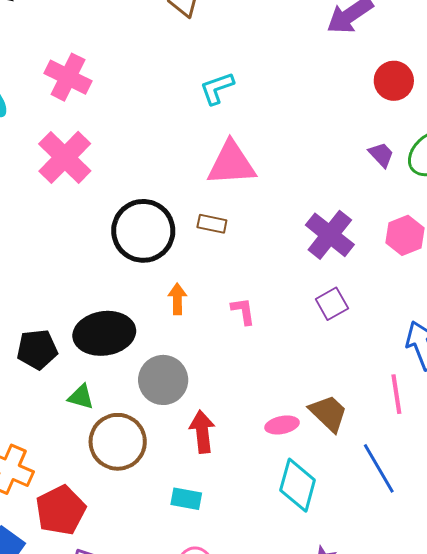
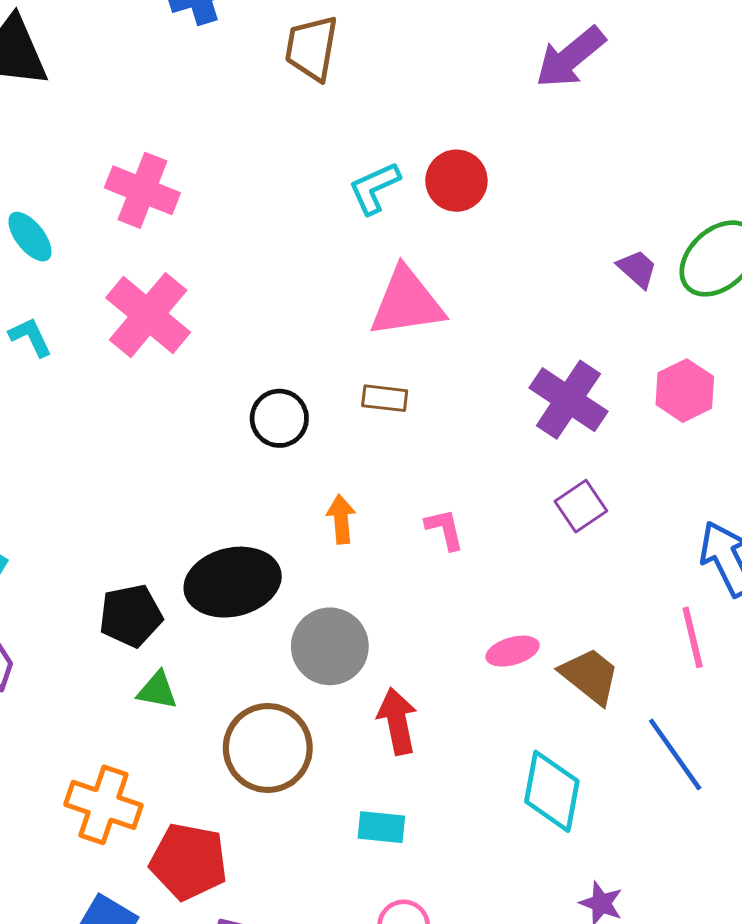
red circle: (394, 81) -> (456, 181), moved
black circle: (143, 231) -> (279, 418), size x0.6
green triangle: (81, 397) -> (157, 690), moved
pink ellipse: (282, 425) -> (513, 651), moved
red pentagon: (61, 510) -> (189, 862), turned -30

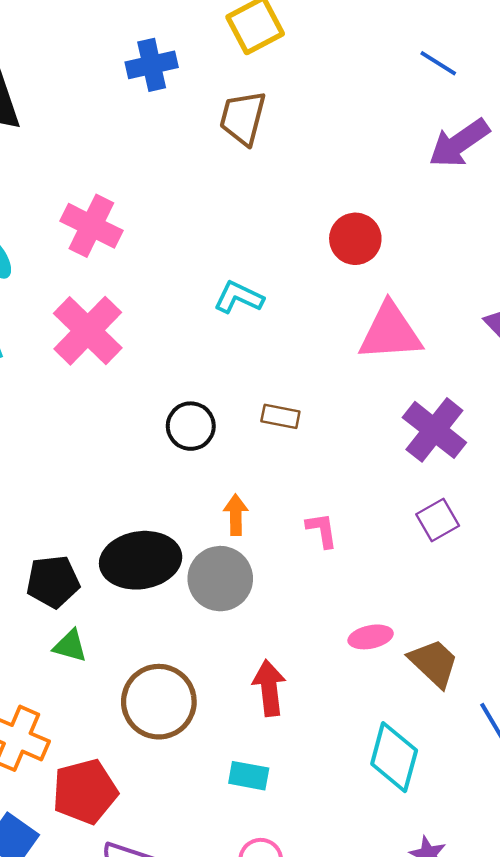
cyan L-shape: (374, 188) -> (239, 297), moved, turned 45
pink triangle: (407, 302) -> (390, 332), moved
gray circle: (330, 646) -> (220, 579), moved
red pentagon: (189, 862) -> (85, 792), turned -30

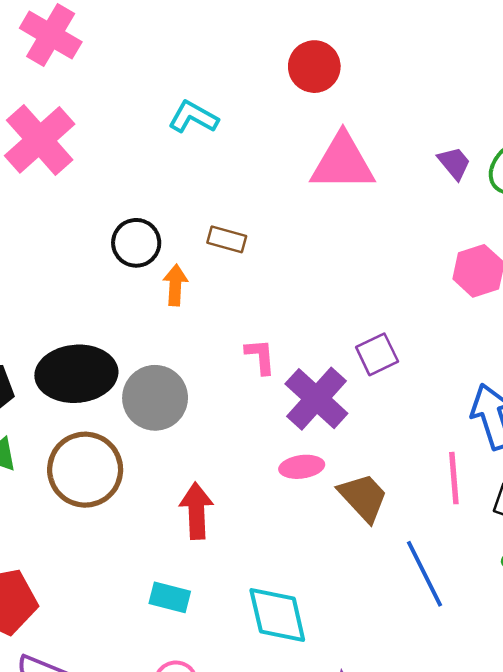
purple cross: (434, 430) -> (316, 399), moved
orange arrow: (236, 515) -> (175, 285), moved
brown circle: (159, 702) -> (85, 470), moved
cyan diamond: (394, 757) -> (277, 615), moved, turned -32

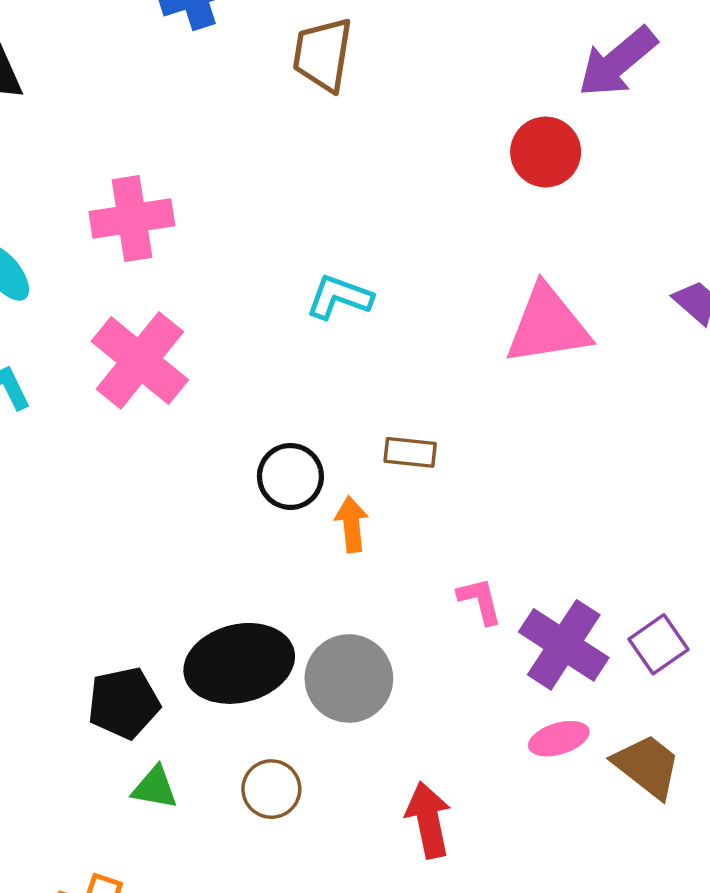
pink cross: (51, 35) -> (132, 219), turned -30
red circle: (314, 67) -> (546, 152), moved
purple square: (377, 354) -> (658, 644), moved
brown circle: (85, 470) -> (271, 789), size x0.6

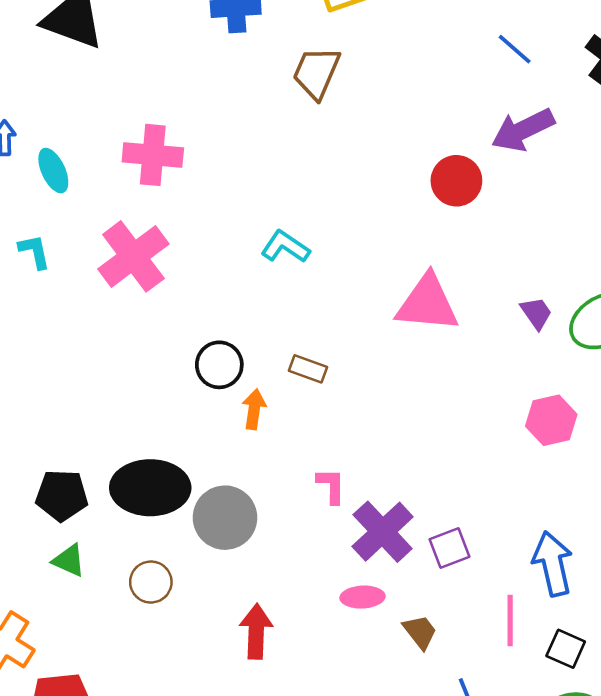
brown trapezoid: (647, 766) -> (420, 632), size x0.7

